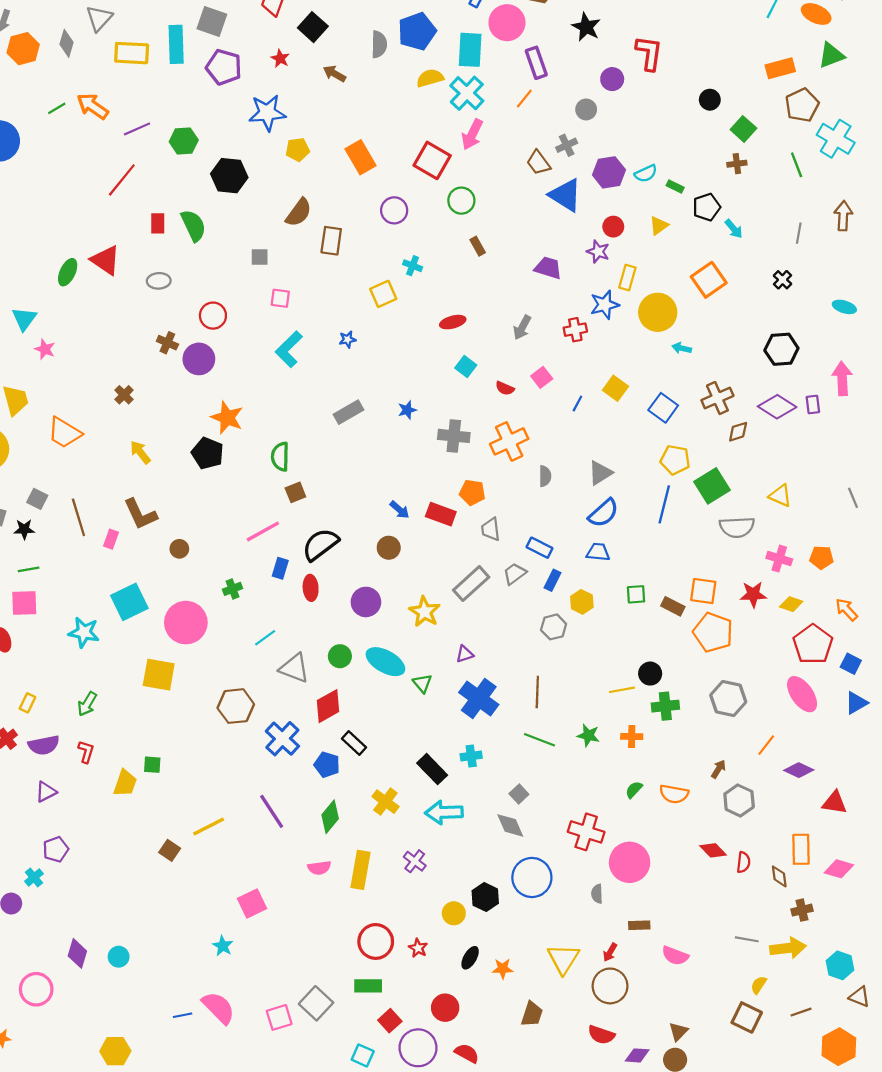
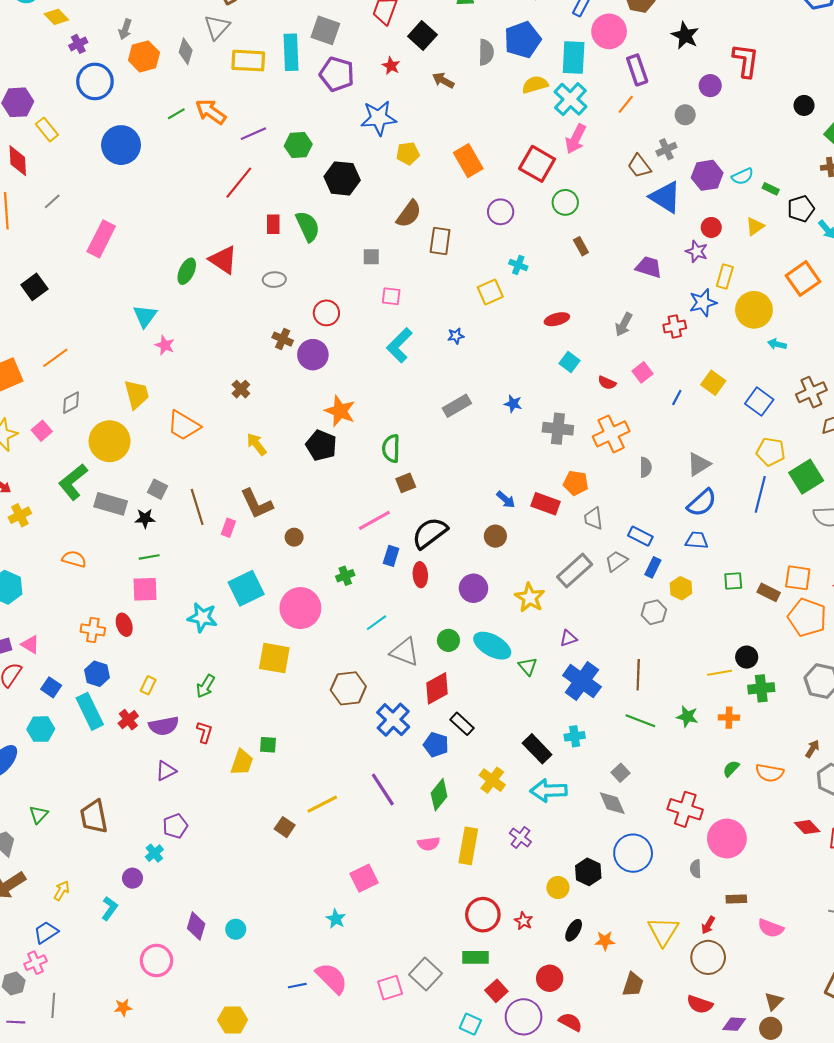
blue star: (407, 410) -> (513, 404), turned 30

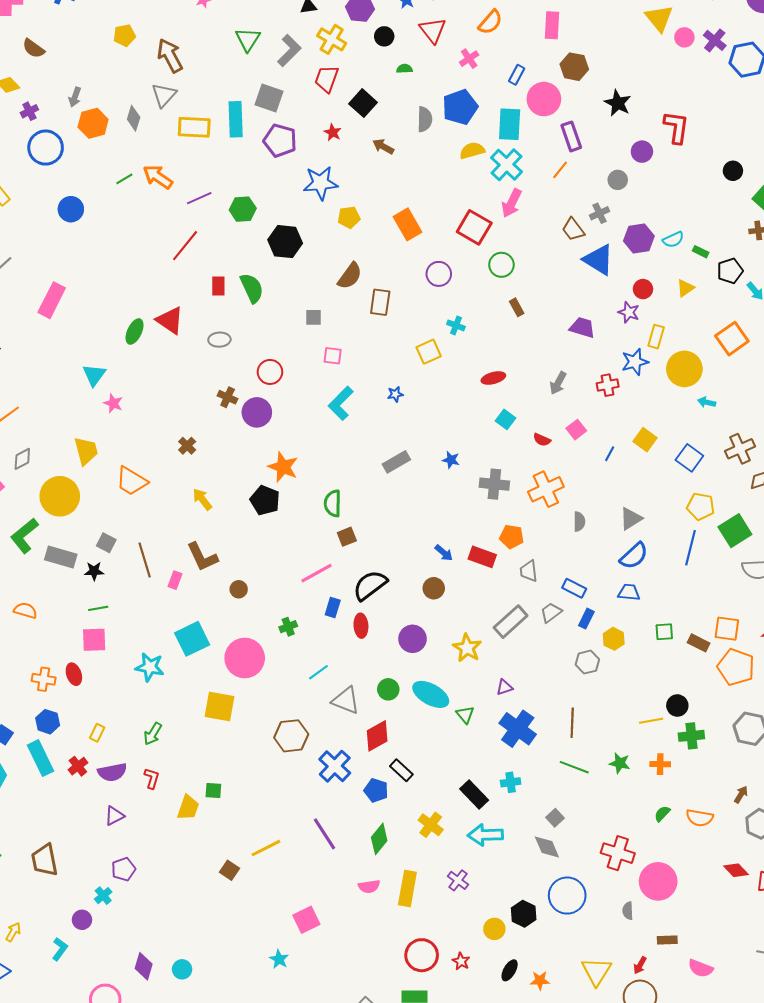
blue circle: (121, 145) -> (71, 209), size x0.7

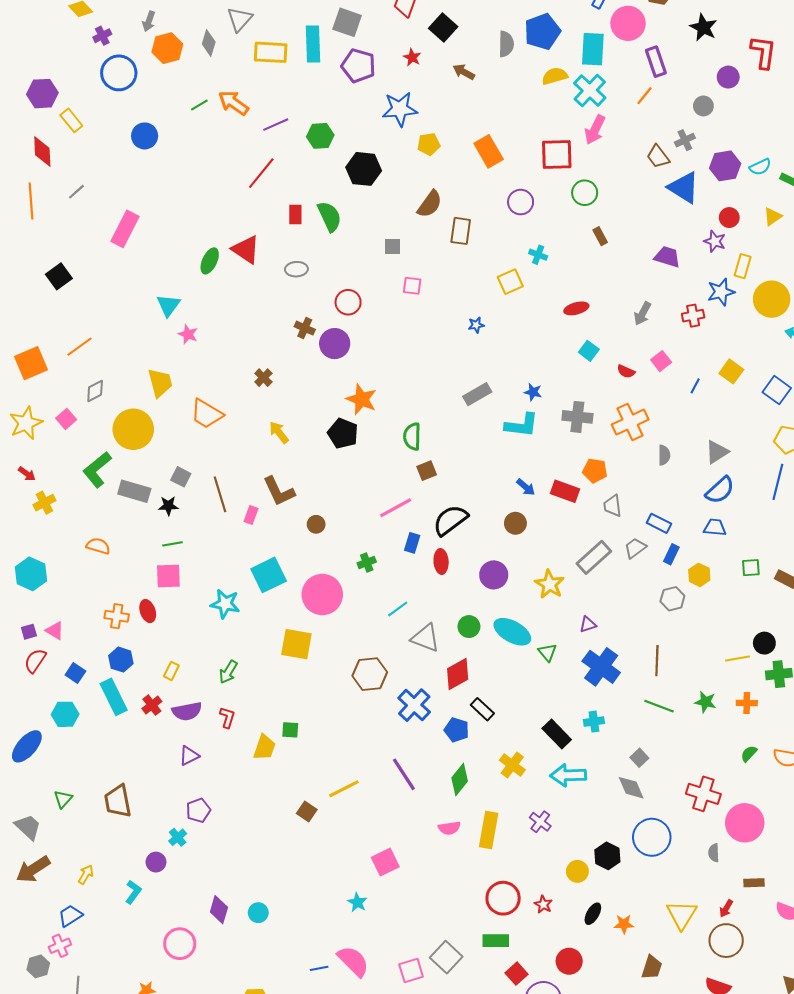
red square: (474, 227) -> (557, 155), turned -32
cyan L-shape: (341, 403) -> (522, 425), moved, turned -128

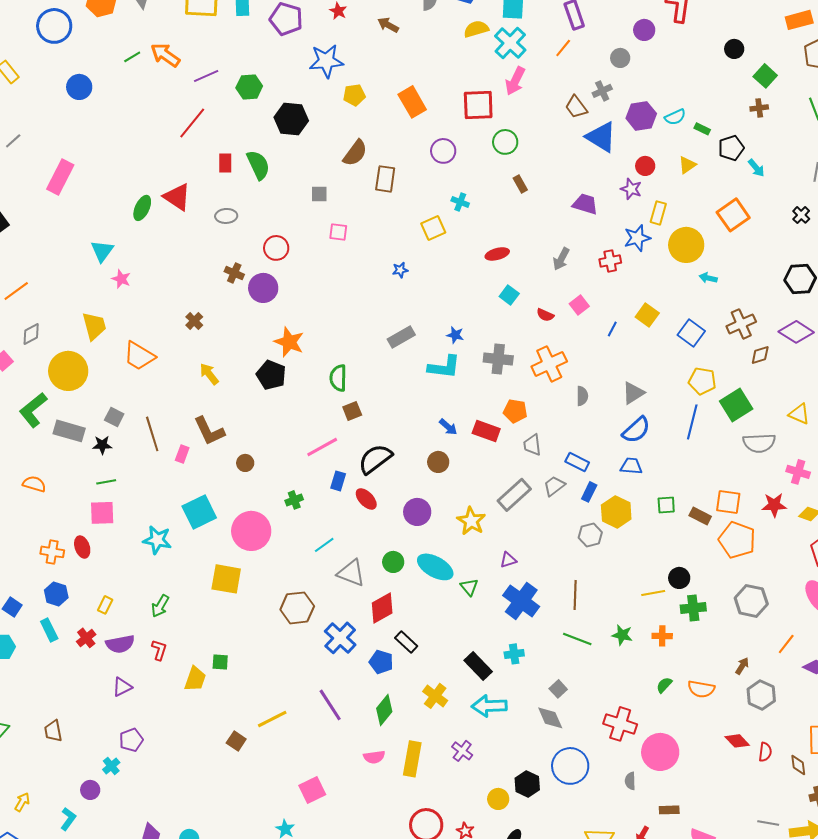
red ellipse: (441, 561) -> (366, 499), turned -40
yellow hexagon: (699, 575) -> (616, 512), size x1.4
cyan rectangle: (114, 697) -> (49, 630), size x0.7
brown trapezoid: (118, 801) -> (53, 731), size x0.7

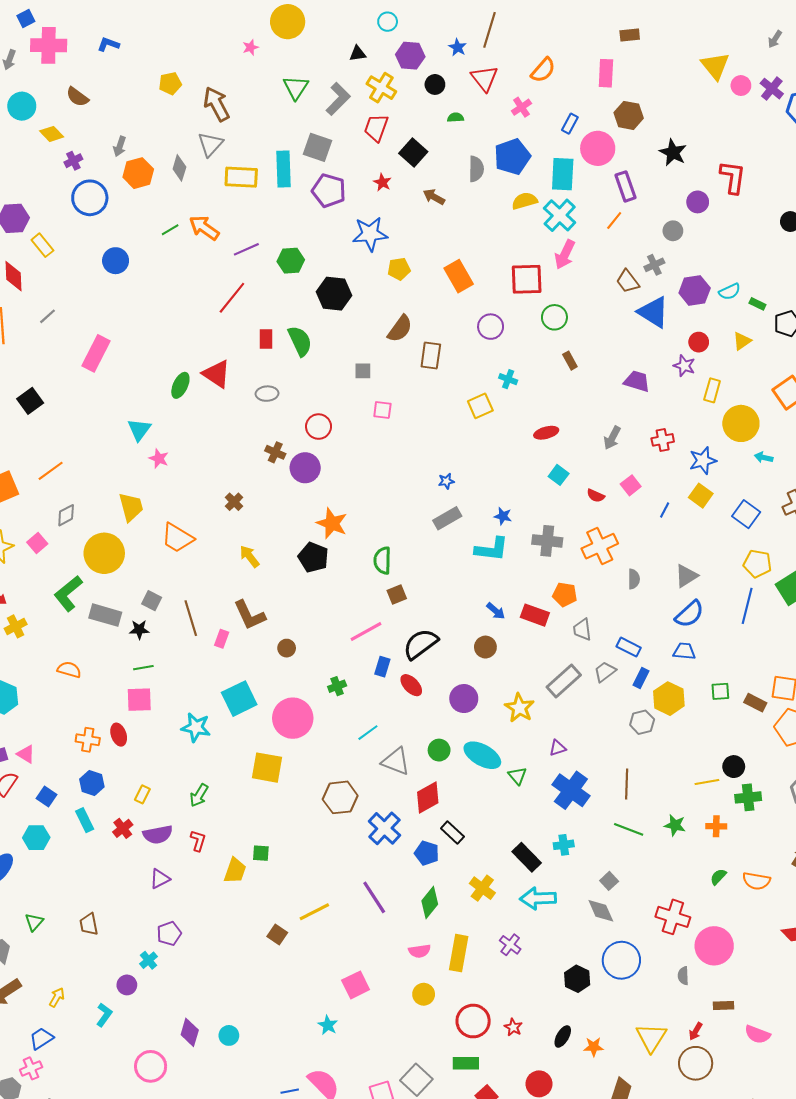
blue star: (637, 238) -> (703, 461), moved
blue star: (400, 270) -> (446, 481), moved
yellow circle: (498, 799) -> (424, 994), moved

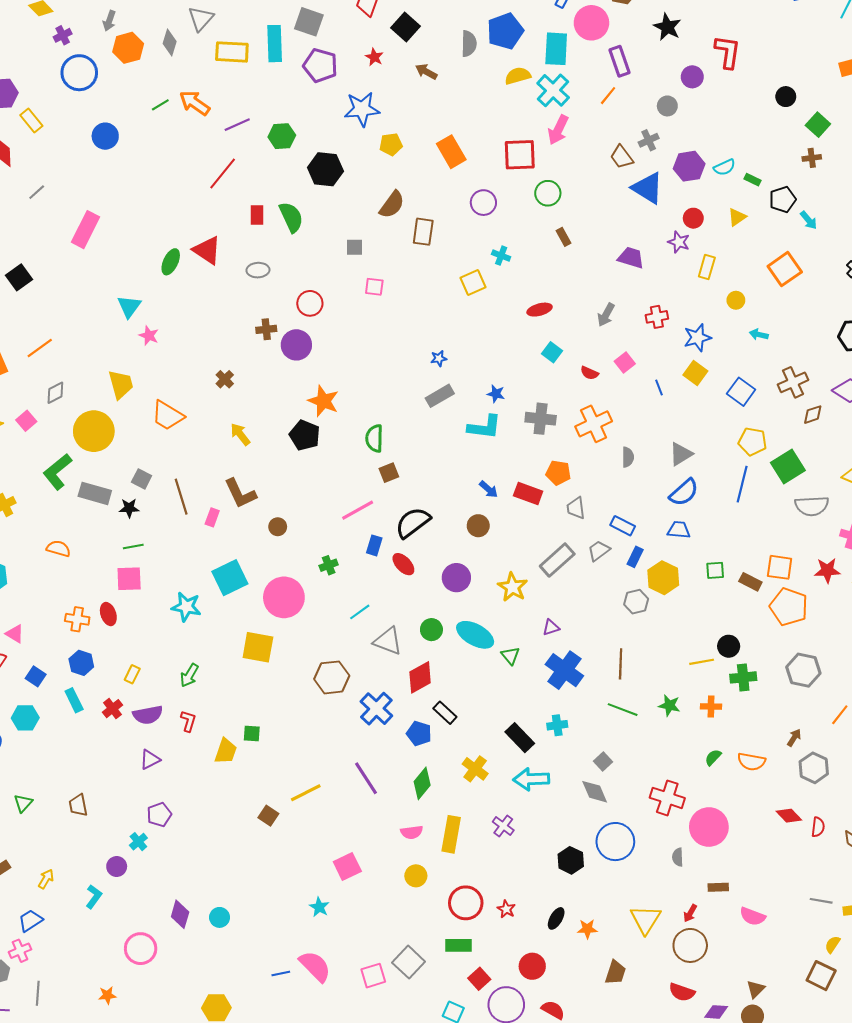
yellow circle: (741, 423) -> (736, 300), size x0.5
brown cross: (275, 452) -> (266, 329), turned -30
blue line: (665, 510) -> (659, 388), turned -49

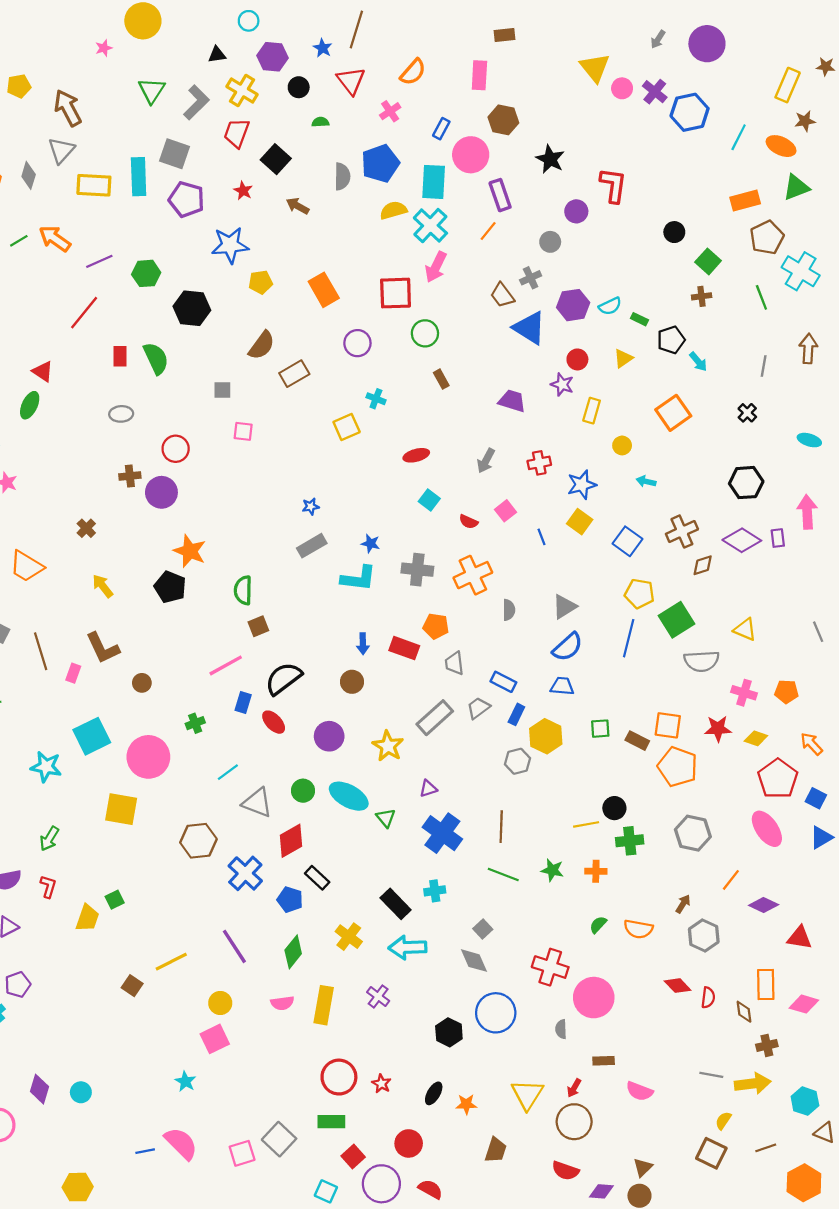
brown rectangle: (423, 232) -> (294, 374), turned 52
red triangle: (207, 250) -> (43, 371), moved, size x0.7
blue arrow: (489, 489) -> (363, 644), turned 48
green square: (252, 734) -> (115, 900), turned -30
yellow circle: (416, 876) -> (220, 1003), moved

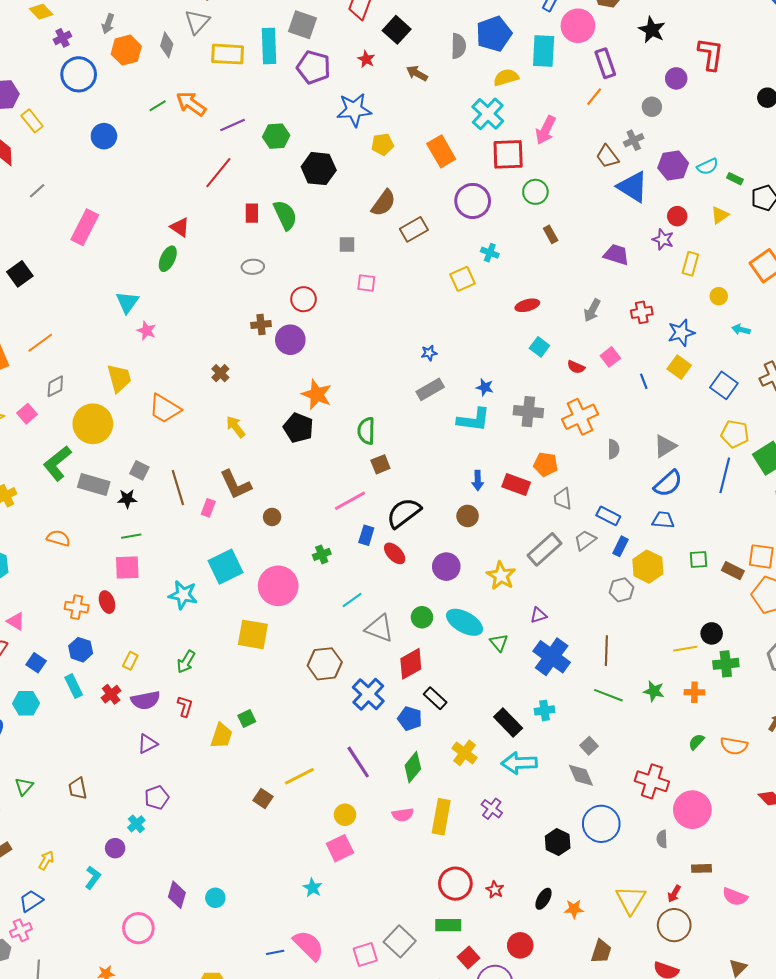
cyan cross: (430, 226) -> (488, 114), moved
purple circle: (357, 343) -> (473, 201), size x1.4

